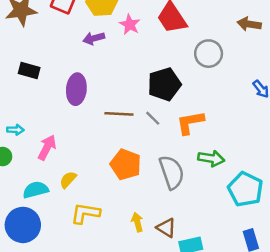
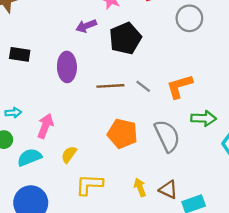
purple arrow: (94, 38) -> (86, 26), moved
black pentagon: (164, 84) -> (125, 38), moved
cyan semicircle: (36, 190) -> (30, 157), moved

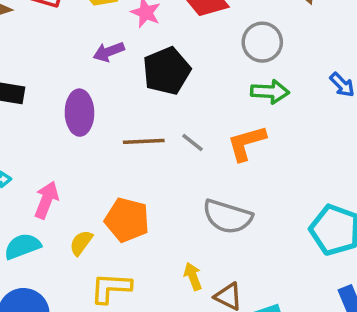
green arrow: (204, 118) -> (270, 92), moved
orange pentagon: (122, 134) -> (127, 220), moved
gray semicircle: (167, 136) -> (227, 217), turned 132
yellow arrow: (140, 187) -> (193, 276), moved

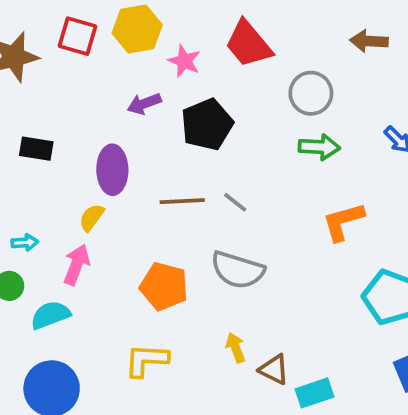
orange L-shape: (247, 143) -> (343, 222), moved
gray semicircle: (227, 217) -> (238, 270), moved
yellow semicircle: (81, 243) -> (92, 218), moved

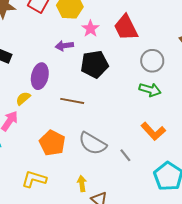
gray line: (235, 202) -> (125, 155), moved
orange L-shape: (343, 222) -> (153, 131), turned -130

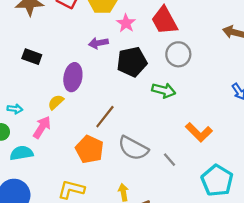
gray circle: (152, 61) -> (178, 54), moved
green arrow: (150, 90) -> (164, 90), moved
brown line: (72, 101) -> (105, 117), moved, turned -60

